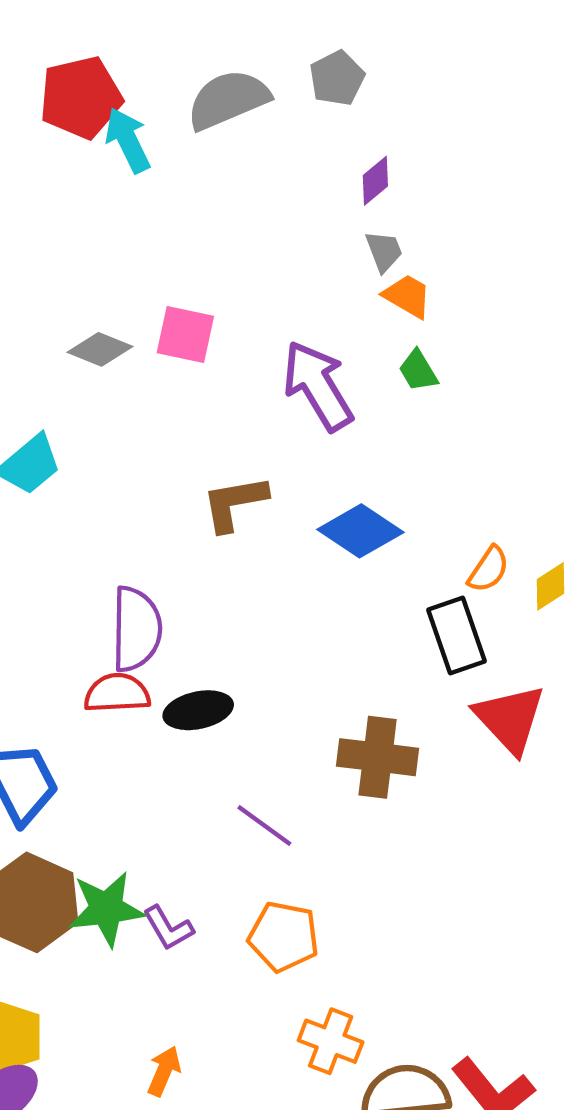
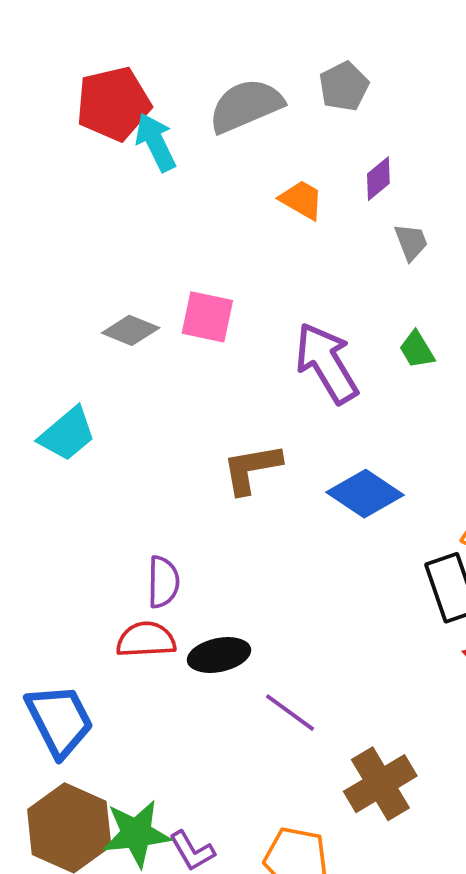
gray trapezoid: (384, 251) -> (411, 242), moved
orange trapezoid: (407, 296) -> (302, 200), moved
purple semicircle: (136, 629) -> (163, 582), size x0.7
brown cross: (378, 757) -> (380, 784), moved, turned -38
purple line: (264, 826) -> (290, 713), moved

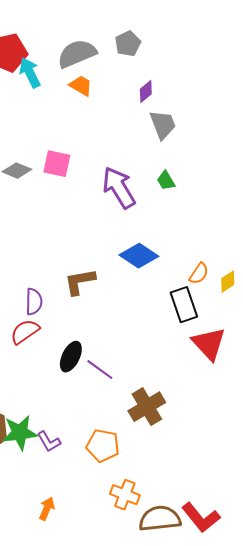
orange trapezoid: (302, 200) -> (81, 86), moved
gray trapezoid: (411, 242) -> (163, 125), size x1.5
brown L-shape: (252, 469) -> (80, 282), moved
red semicircle: (146, 640) -> (25, 332), turned -32
black ellipse: (219, 655) -> (71, 357), moved, turned -52

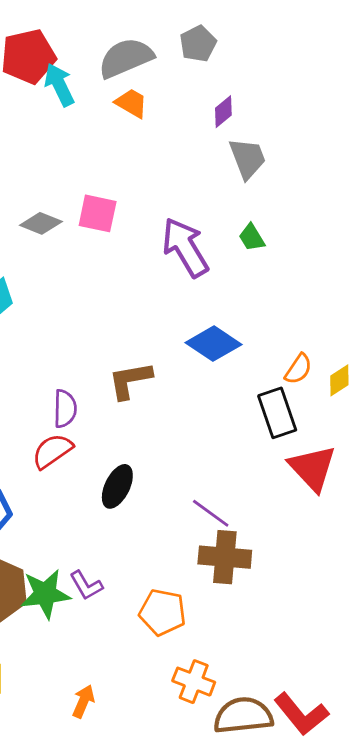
purple line: (100, 370) -> (211, 513), moved
brown cross: (147, 407) -> (225, 557), turned 36
purple L-shape: (49, 442) -> (86, 585), moved

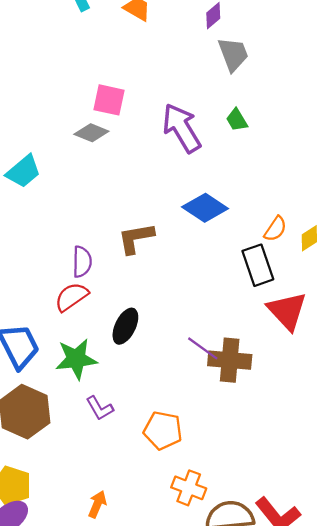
gray diamond: (41, 223) -> (91, 133), moved
brown cross: (225, 557) -> (230, 360), moved
green star: (45, 594) -> (76, 359), moved

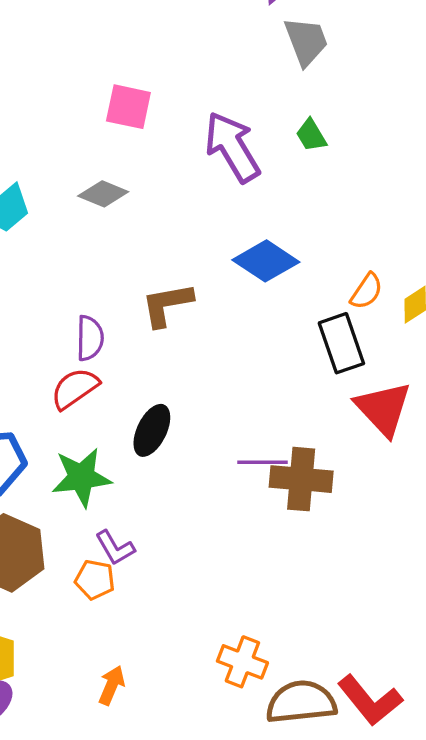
gray diamond: (91, 133) -> (103, 194), moved
purple line: (203, 348) -> (263, 462), turned -36
orange pentagon: (163, 430) -> (95, 580), moved, size x0.7

